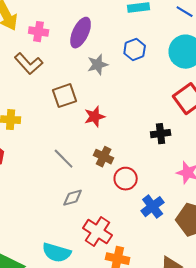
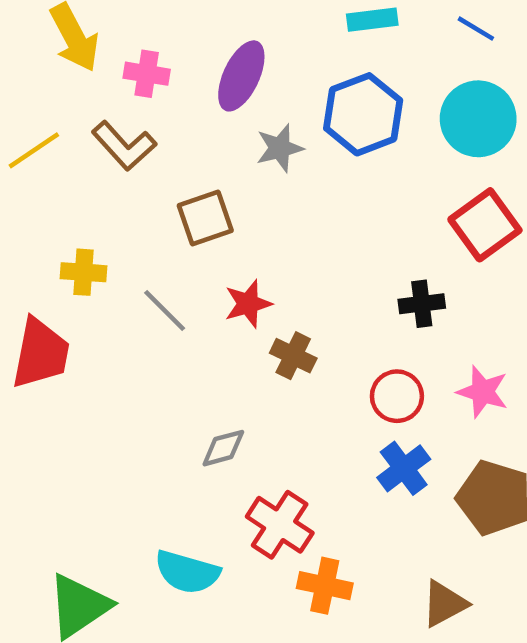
blue hexagon: (135, 50) -> (363, 114), size x1.6
red star: (95, 117) -> (248, 304), moved
gray line: (64, 159) -> (165, 310), moved
red circle: (126, 179) -> (397, 396), moved

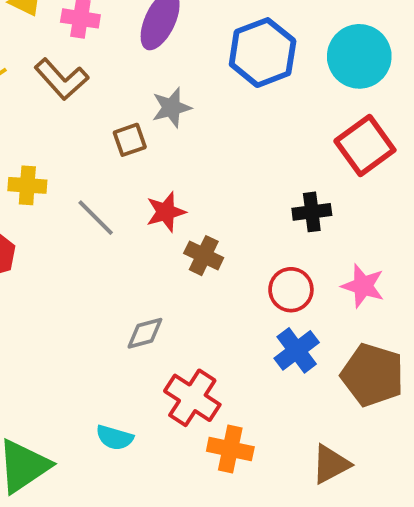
gray star: (280, 148) -> (171, 108), moved
brown square: (205, 218) -> (130, 140), size x0.7
cyan semicircle: (187, 572) -> (115, 438), size x0.7

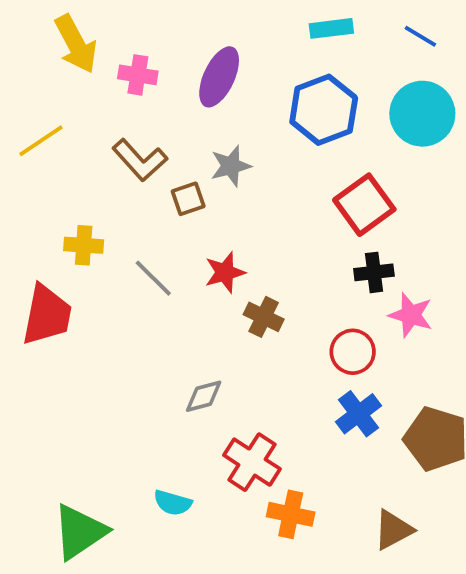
brown L-shape: (61, 79) -> (140, 160), moved
red square: (365, 146) -> (364, 205), moved
pink star: (363, 286) -> (411, 315), moved

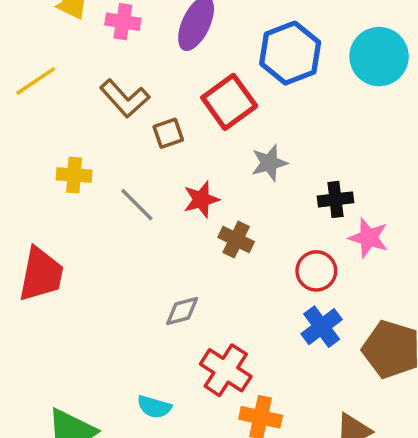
gray star: (231, 166) -> (269, 163), moved
red square: (364, 205) -> (229, 102), moved
red trapezoid: (47, 315) -> (41, 274), moved

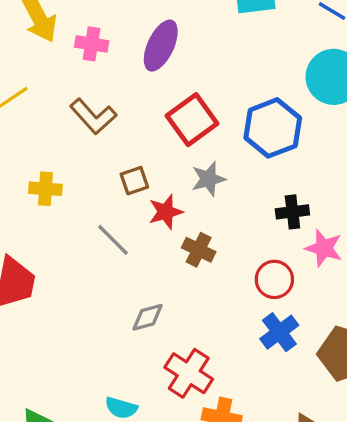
blue hexagon: (290, 53) -> (273, 128), moved
brown square: (168, 133) -> (134, 181), moved
gray star: (269, 163) -> (208, 179), moved
gray line: (137, 205) -> (113, 240), moved

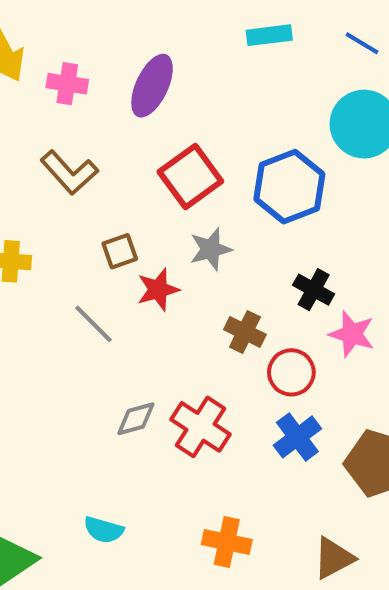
black cross: (292, 212) -> (314, 290), turned 36
brown cross: (199, 250) -> (245, 332), moved
red cross: (189, 373) -> (200, 427), moved

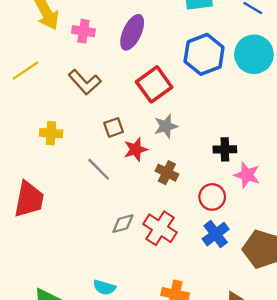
blue hexagon: (289, 187) -> (204, 54), moved
black cross: (314, 290) -> (225, 149), turned -30
brown cross: (245, 332) -> (167, 173), moved

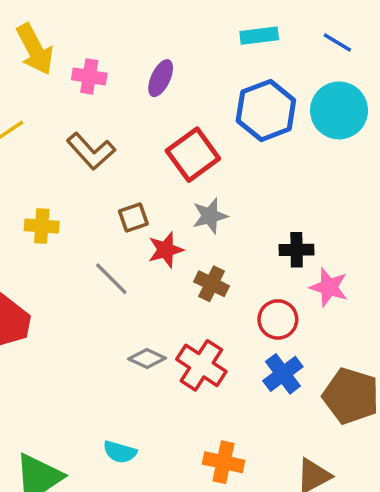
purple ellipse: (132, 32) -> (161, 78), size x0.7
gray diamond: (123, 224) -> (147, 359), turned 40

